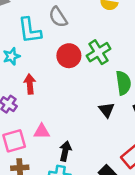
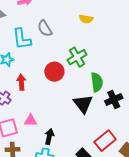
red circle: (69, 56) -> (54, 72), moved
black triangle: (107, 110) -> (83, 104), size x1.5

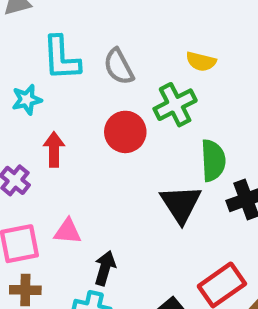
yellow semicircle: (86, 19) -> (201, 61), moved
gray semicircle: (45, 28) -> (119, 67), moved

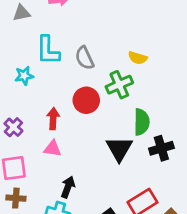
red arrow: (54, 149) -> (53, 119), moved
pink triangle: (68, 231) -> (52, 149), moved

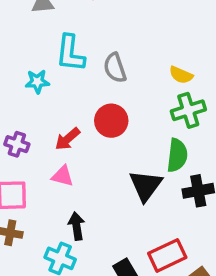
green cross: (119, 85) -> (188, 110), moved
red arrow: (53, 119) -> (68, 139), turned -140
purple cross: (13, 127) -> (17, 144), turned -30
black arrow: (68, 187) -> (77, 226), turned -35

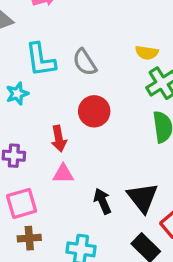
red arrow: (68, 139) -> (59, 139), turned -45
black triangle: (146, 185) -> (143, 198), moved
black arrow: (77, 226) -> (102, 201), moved

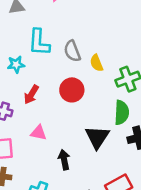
yellow semicircle: (147, 53) -> (96, 63), moved, turned 48
red arrow: (59, 139) -> (31, 94), moved, turned 30
black triangle: (143, 198) -> (97, 137), moved

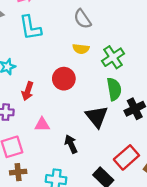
cyan L-shape: (39, 42) -> (30, 28), moved
gray semicircle: (72, 51) -> (82, 19), moved
yellow semicircle: (96, 63) -> (81, 49), turned -49

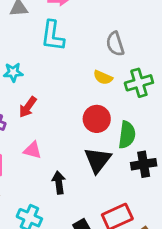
green cross: (113, 57) -> (139, 83), moved
red circle: (64, 79) -> (97, 119), moved

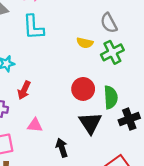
gray semicircle: (115, 44) -> (109, 23), moved
yellow semicircle: (103, 77) -> (85, 43), moved

